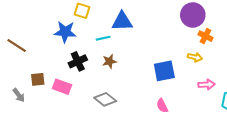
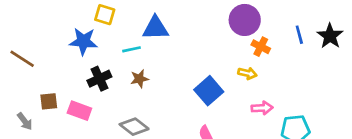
blue square: (164, 71) -> (209, 91), turned -30

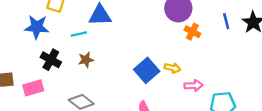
yellow arrow: (247, 73) -> (172, 68), moved
black cross: (99, 79) -> (51, 60), turned -36
pink rectangle: (79, 111) -> (33, 88), turned -36

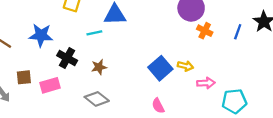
blue line: (226, 21) -> (238, 32), moved, turned 35
blue star: (37, 27) -> (41, 35), moved
brown star: (86, 60) -> (99, 67), moved

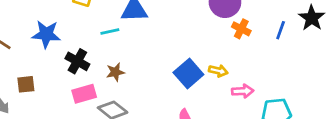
pink rectangle: (50, 85) -> (84, 94), moved

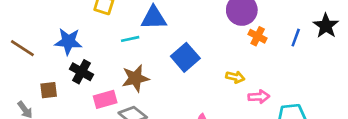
black cross: (77, 61) -> (81, 72), moved
brown star: (115, 72) -> (135, 78), size x1.5
blue square: (188, 73) -> (185, 57), moved

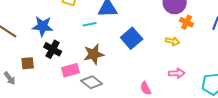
yellow arrow: (235, 77) -> (173, 41), moved
pink arrow: (259, 97) -> (177, 73), moved

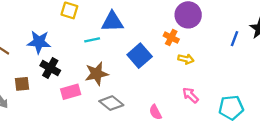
orange cross: (187, 22) -> (171, 38), moved
pink arrow: (177, 73) -> (190, 95), turned -133
gray diamond: (92, 82) -> (111, 103), moved

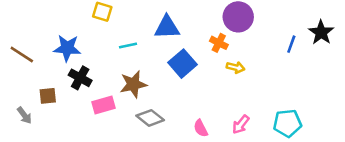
blue triangle: (112, 22) -> (167, 27), moved
pink arrow: (190, 95) -> (241, 124), moved, turned -96

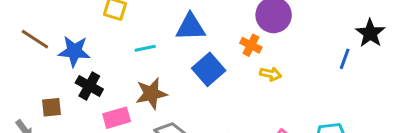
blue line: (291, 44) -> (345, 59), moved
brown line: (22, 54) -> (35, 39), moved

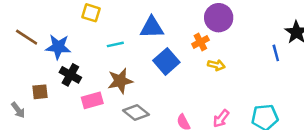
orange cross: (251, 45) -> (200, 42), turned 35
blue line: (345, 59) -> (276, 53), turned -35

